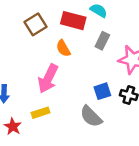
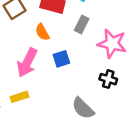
blue square: (102, 91) -> (61, 59), moved
gray semicircle: (91, 116) -> (83, 108), moved

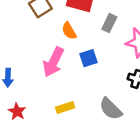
yellow rectangle: (20, 97) -> (65, 108), moved

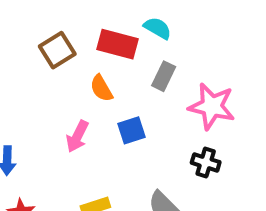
pink arrow: (53, 62) -> (77, 136), size x0.7

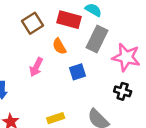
gray rectangle: (164, 76) -> (97, 39), size x1.5
pink arrow: (77, 136) -> (36, 67), moved

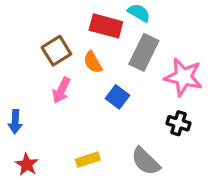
brown square: (33, 23) -> (56, 51), moved
blue square: (78, 72) -> (117, 97), turned -35

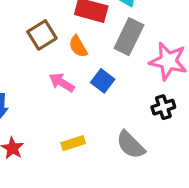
pink arrow: (61, 90) -> (62, 83), moved, turned 95
black cross: (178, 123) -> (163, 107), turned -35

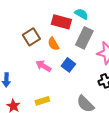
yellow rectangle: (73, 143) -> (42, 101), moved

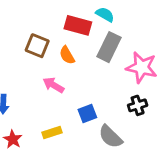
brown square: (31, 37) -> (37, 46), turned -36
blue square: (68, 65) -> (87, 114), moved, turned 32

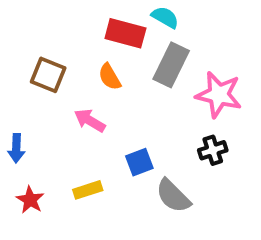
brown square: (37, 46) -> (48, 75), moved

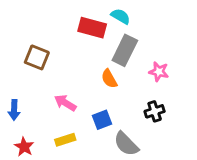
orange semicircle: (110, 77) -> (109, 79), moved
pink star: (219, 95) -> (159, 72), size x0.6
pink arrow: (90, 120) -> (65, 103), moved

